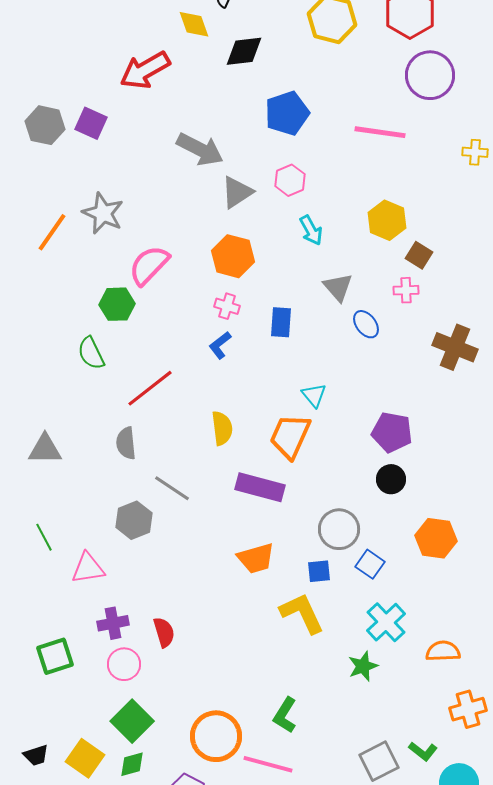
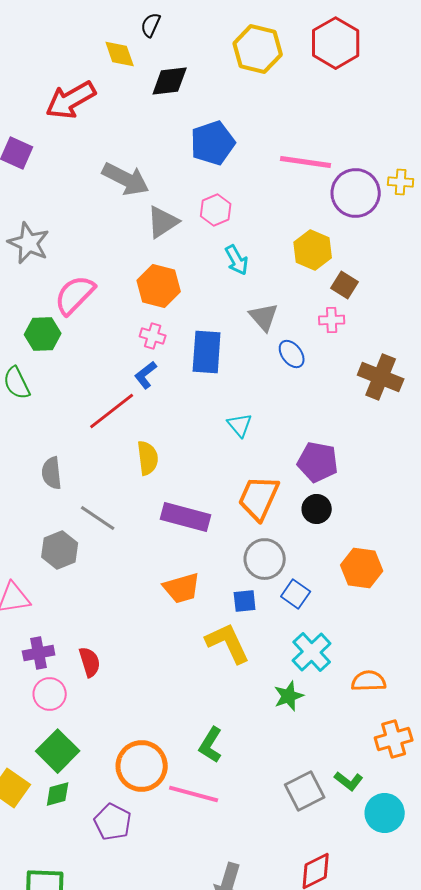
purple circle: (430, 75) -> (356, 193), moved
blue rectangle: (281, 322) -> (207, 352), size x1.4
red line: (150, 388) -> (112, 411), moved
orange trapezoid: (290, 436) -> (259, 498), moved

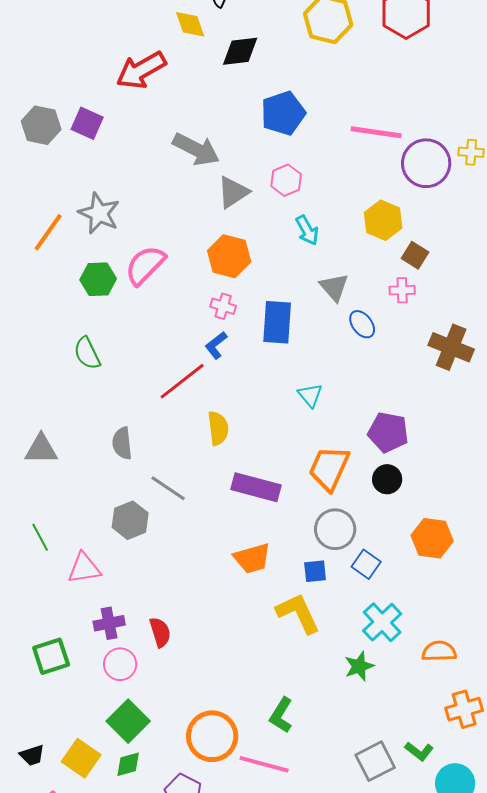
green hexagon: (43, 334) -> (98, 279), moved

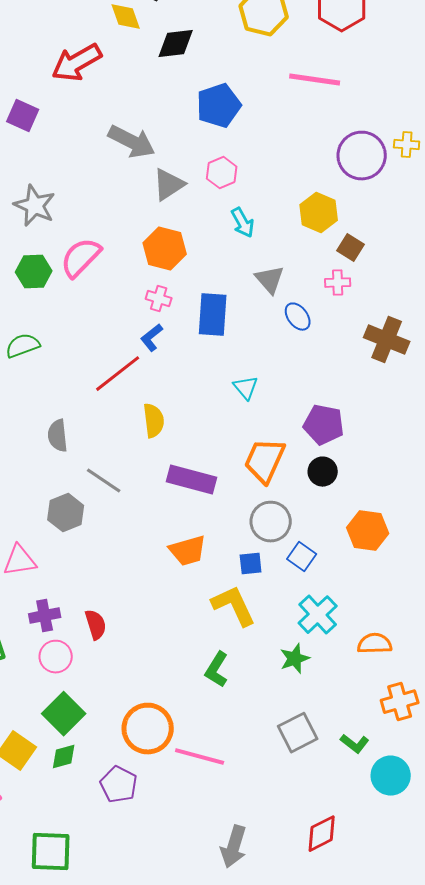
pink line: (376, 132) -> (315, 80), moved
green semicircle: (87, 353) -> (23, 346), turned 96
green L-shape: (281, 715) -> (217, 670), moved
gray square: (375, 761) -> (298, 733), moved

